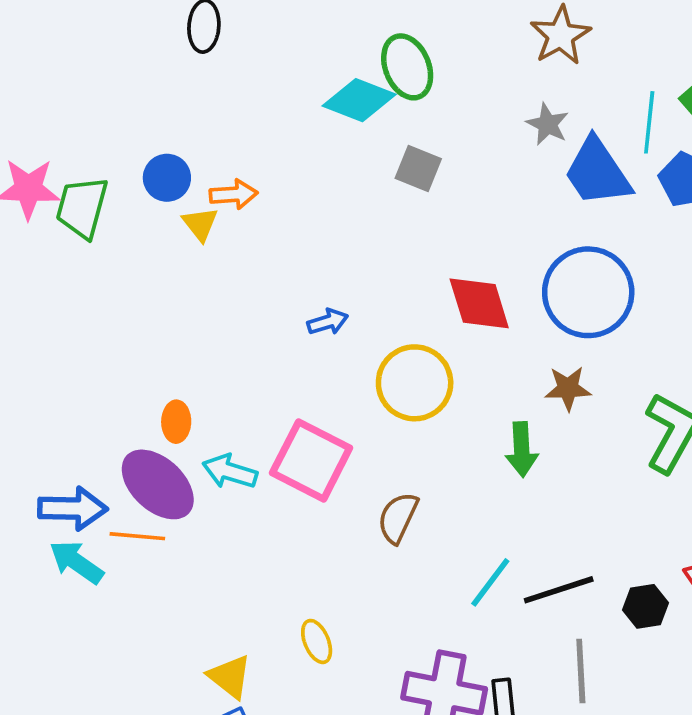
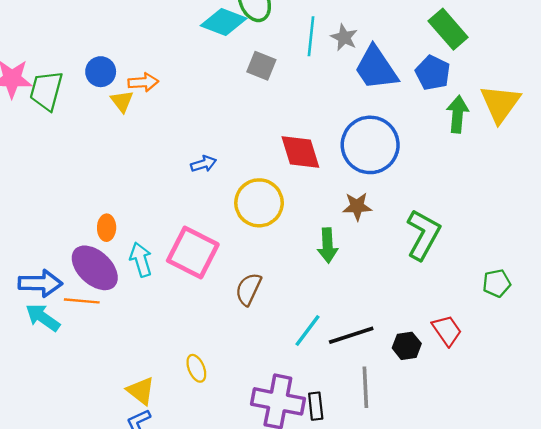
cyan line: (649, 122) -> (311, 36), moved
cyan arrow: (230, 472) -> (141, 260), turned 56

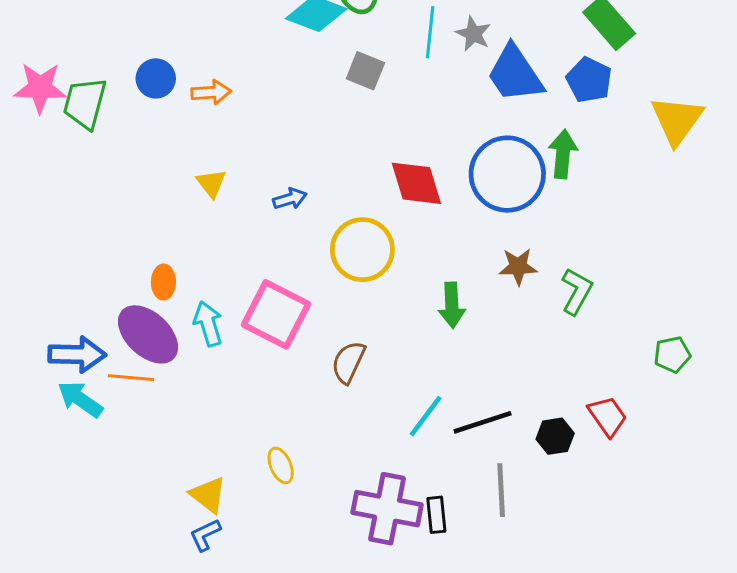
yellow triangle: (122, 101) -> (211, 183), moved
green arrow: (458, 114) -> (563, 154), moved
brown star: (357, 206) -> (518, 267), moved
green L-shape: (423, 235) -> (577, 291), size x0.7

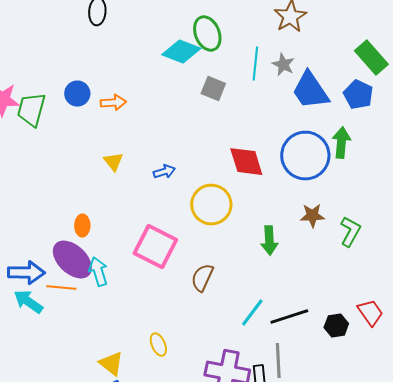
cyan arrow: (208, 324) -> (98, 272), moved
gray line: (501, 490) -> (278, 361), moved

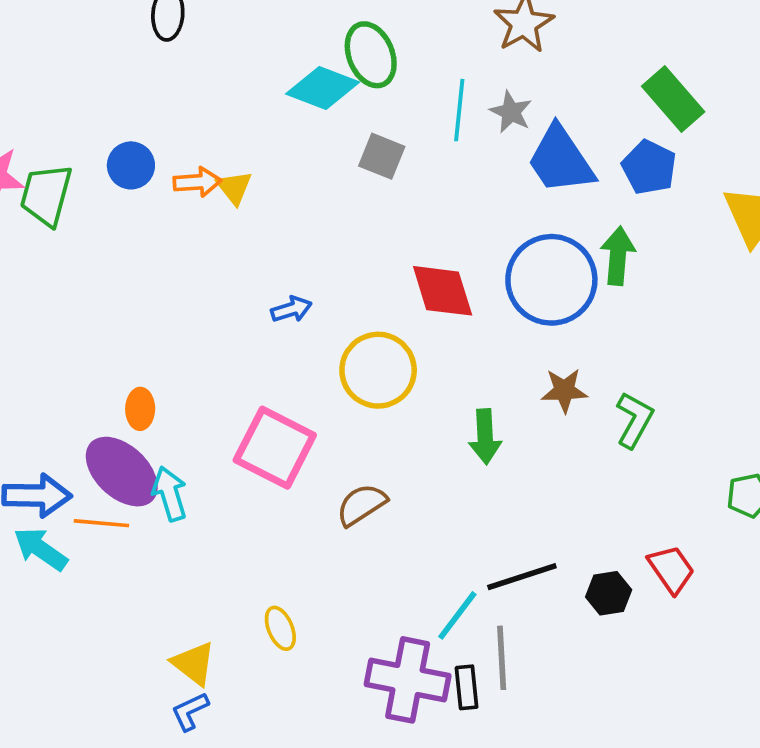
yellow triangle: (113, 162) -> (234, 188), moved
brown semicircle: (202, 278) -> (361, 505), turned 32
cyan line: (252, 313) -> (457, 615), moved

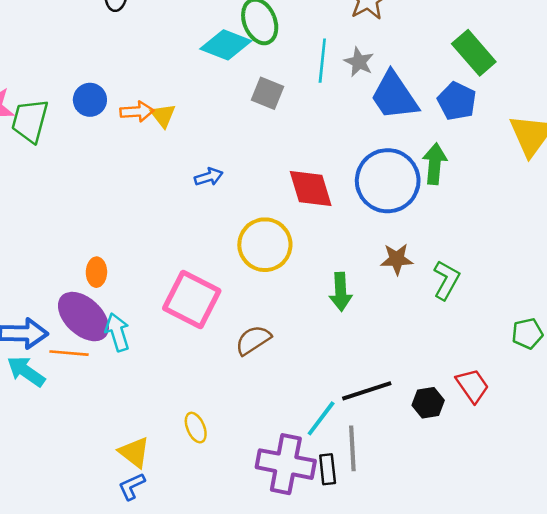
blue arrow: (291, 309) -> (209, 177), moved

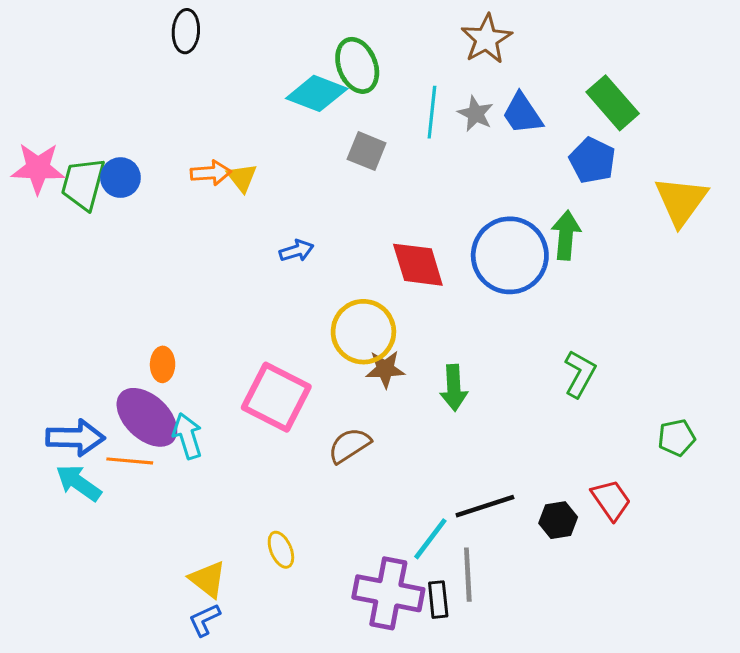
blue trapezoid: (394, 96) -> (522, 114), moved, size x0.7
blue circle: (90, 100) -> (120, 178), moved
brown star: (397, 259) -> (385, 369), moved

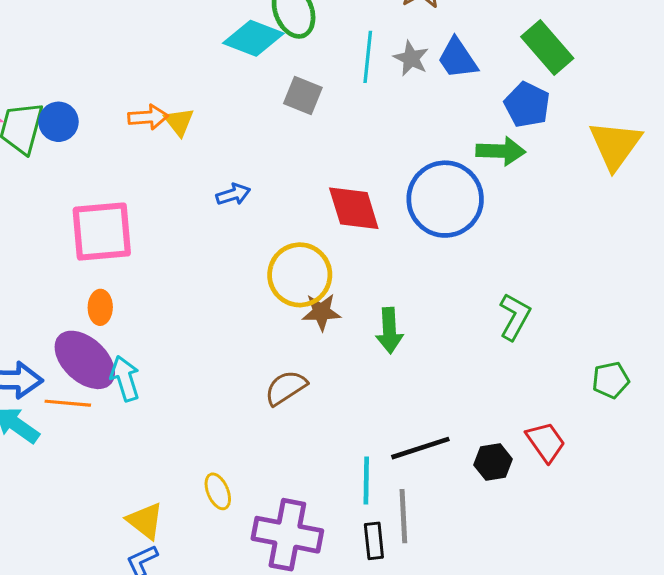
green arrow: (566, 235) -> (501, 151), moved, turned 87
pink square: (276, 397) -> (102, 232), moved, turned -32
cyan line: (430, 539) -> (366, 481), turned -36
purple cross: (388, 593) -> (287, 535), moved

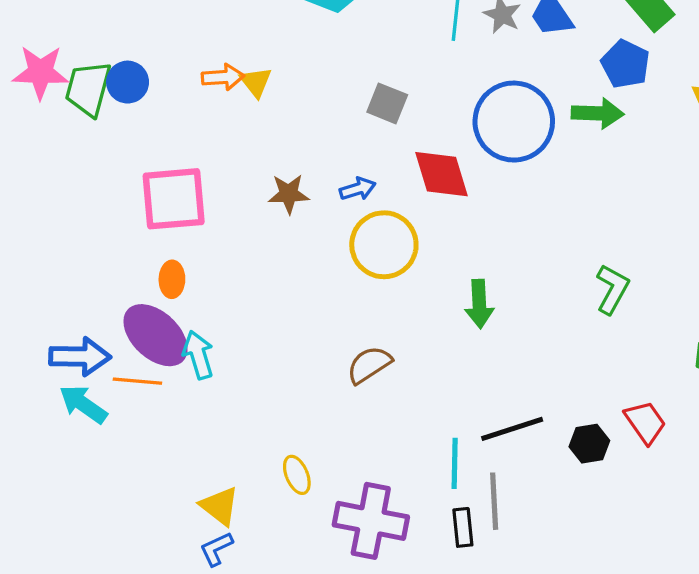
gray square: (303, 95) -> (387, 103), moved
blue arrow: (233, 194) -> (358, 189), moved
blue circle: (445, 199) -> (514, 122), moved
brown star: (321, 312) -> (289, 194), moved

